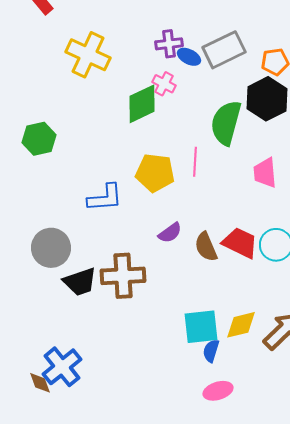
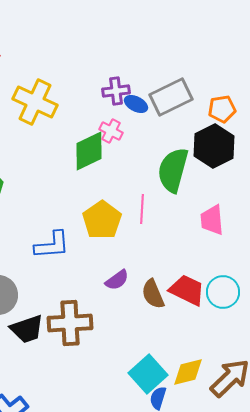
yellow pentagon: (155, 173) -> (102, 220), turned 30
cyan square: (201, 327) -> (148, 374), turned -36

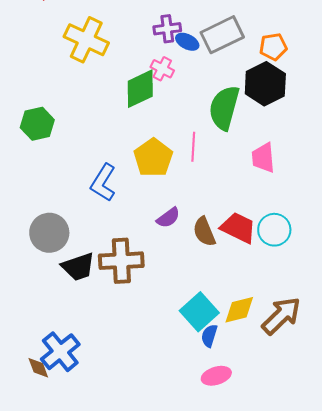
blue L-shape: (52, 245) -> (103, 183), turned 126

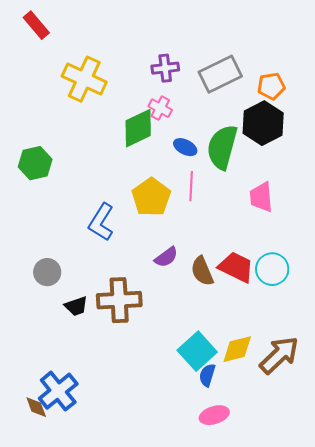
blue ellipse: (187, 42) -> (185, 147), moved
gray circle: (49, 233) -> (47, 272), size x0.7
black trapezoid: (78, 267) -> (76, 306), size x0.7

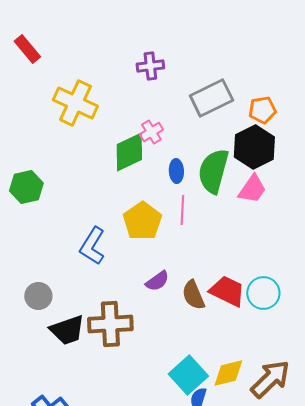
purple cross: (165, 68) -> (150, 66), moved
pink cross: (160, 108) -> (151, 132), turned 30
blue ellipse: (185, 147) -> (176, 171), turned 60
pink trapezoid: (261, 197) -> (252, 189), moved, turned -140
black trapezoid: (76, 306) -> (67, 330), size x1.5

